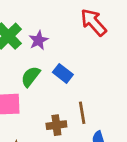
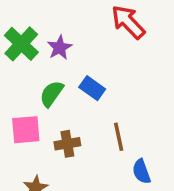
brown cross: (56, 125) -> (67, 144), moved

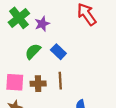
pink square: (26, 130) -> (15, 82), moved
brown line: (119, 137) -> (60, 81), moved

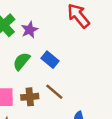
brown line: (60, 81) -> (54, 92), turned -42

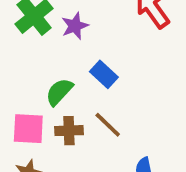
green semicircle: (21, 61) -> (59, 92), moved

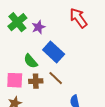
blue rectangle: (104, 74) -> (54, 52), size x1.5
green semicircle: (59, 92) -> (31, 61), turned -84

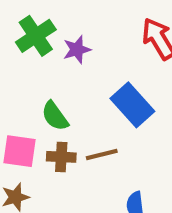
blue rectangle: (54, 52) -> (132, 105), moved
brown line: (56, 78) -> (102, 154), turned -63

